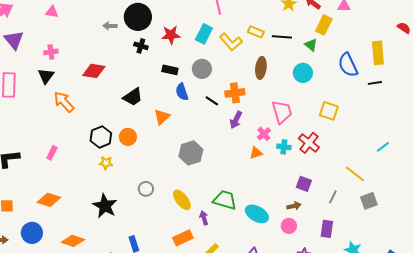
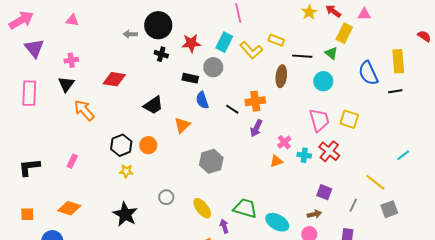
black line: (282, 37) -> (302, 56), moved
gray circle: (202, 69) -> (213, 67), moved
pink trapezoid: (282, 112) -> (319, 120), moved

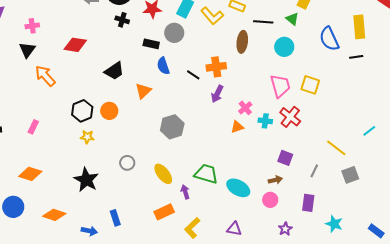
cyan line: (403, 155) -> (369, 131), moved

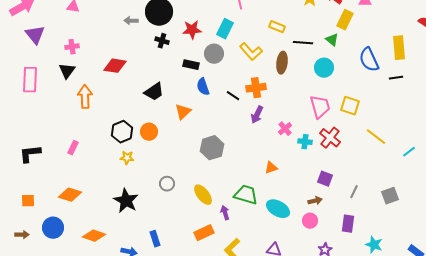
yellow L-shape: (212, 16) -> (251, 52), moved
orange arrow: (45, 76) -> (85, 97), turned 40
orange triangle: (237, 127) -> (271, 168), moved
yellow line: (336, 148) -> (376, 137), moved

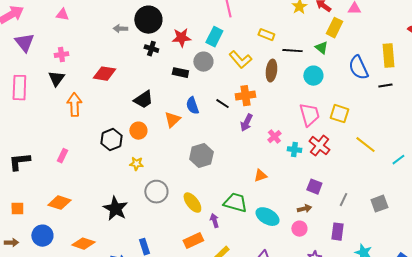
blue semicircle: (203, 87) -> (192, 106), moved
orange circle: (149, 132) -> (138, 131), moved
yellow star: (127, 158) -> (136, 164), moved
gray circle: (167, 184) -> (156, 192), size x1.5

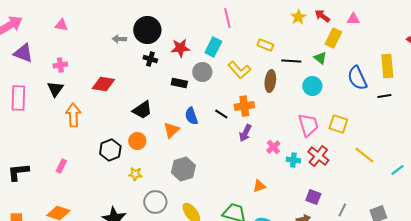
purple triangle: (24, 43) -> (23, 53), turned -30
gray hexagon: (201, 156) -> (183, 169), moved

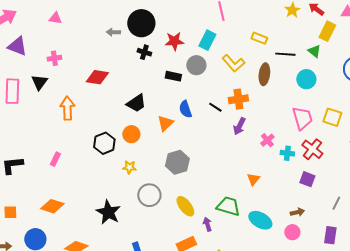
black triangle: (55, 89) -> (39, 82), moved
orange triangle: (259, 186) -> (253, 179), turned -32
purple square: (313, 197) -> (307, 179), moved

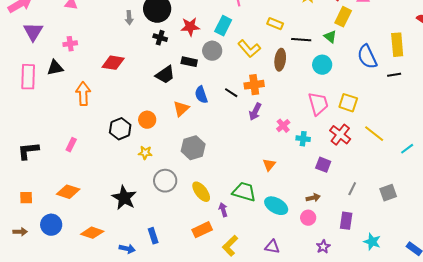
gray arrow: (113, 32) -> (129, 18), turned -96
purple triangle: (17, 46) -> (33, 32), turned 40
black triangle: (39, 82) -> (55, 68), turned 42
black trapezoid: (136, 103) -> (165, 75), moved
red cross: (312, 149) -> (340, 135), moved

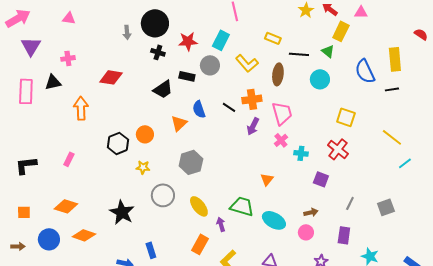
pink trapezoid: (318, 104) -> (282, 113), moved
yellow line: (374, 134) -> (392, 137), moved
orange rectangle: (202, 230) -> (200, 244), turned -36
orange diamond: (92, 233) -> (84, 235), moved

